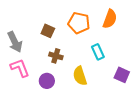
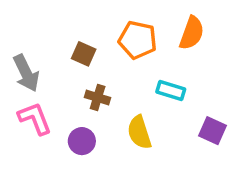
cyan rectangle: (98, 52) -> (171, 91), turned -49

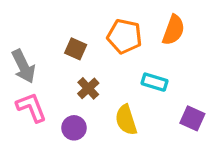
brown cross: (98, 98) -> (88, 88), turned 30

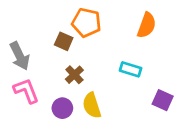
orange pentagon: (125, 36) -> (86, 23), moved
yellow semicircle: (126, 120) -> (92, 105), moved

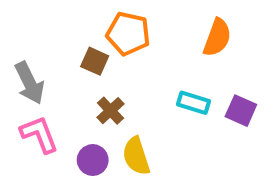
purple square: (163, 100) -> (241, 111), moved

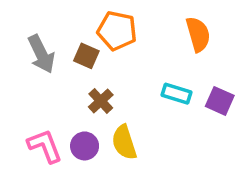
orange semicircle: (217, 38) -> (198, 34), turned -36
gray arrow: (29, 83) -> (41, 54), moved
pink L-shape: (39, 134) -> (45, 146), moved

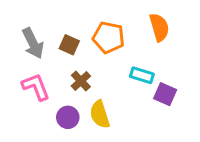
orange pentagon: (117, 31) -> (108, 37), moved
purple square: (220, 101) -> (165, 94), moved
pink L-shape: (45, 146) -> (36, 87), moved

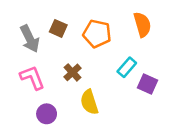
brown square: (69, 45) -> (58, 28), moved
cyan rectangle: (142, 75) -> (127, 67), turned -66
purple circle: (68, 117) -> (47, 114), moved

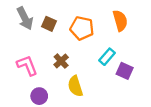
gray arrow: (30, 39) -> (25, 18), moved

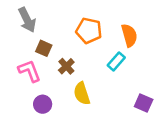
orange semicircle: (120, 21) -> (129, 35), moved
brown square: (49, 24) -> (44, 48), moved
purple square: (125, 71) -> (144, 103), moved

